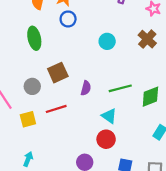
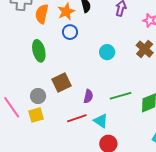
red line: (56, 109) -> (77, 118), moved
cyan triangle: (109, 116) -> (101, 121), moved
yellow square: (28, 119) -> (36, 115), moved

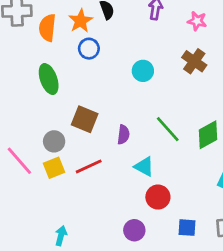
brown square: (62, 82) -> (85, 119), turned -36
green line: (121, 96) -> (168, 129), turned 70
red line: (77, 118) -> (89, 166), moved

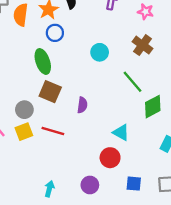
green ellipse: (49, 79) -> (43, 61), moved
green line: (168, 129) -> (132, 82), moved
red line: (89, 166) -> (53, 131), turned 40
cyan triangle: (144, 167) -> (121, 132), moved
cyan arrow: (61, 236) -> (49, 189), moved

